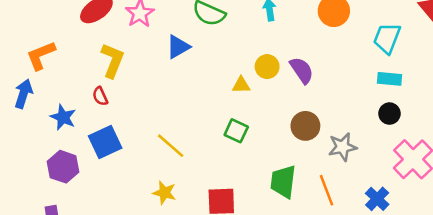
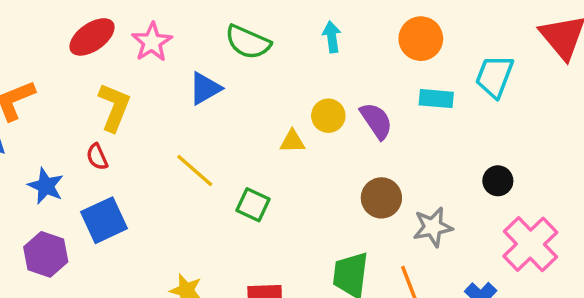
cyan rectangle: (389, 79) -> (436, 99), moved
green square: (236, 131) -> (253, 205), moved
yellow line: (171, 146) -> (195, 171), moved

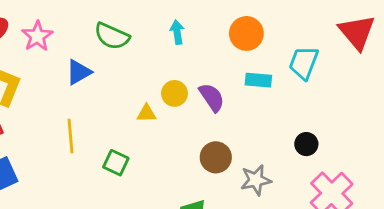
yellow line: (195, 171) -> (71, 136), turned 44

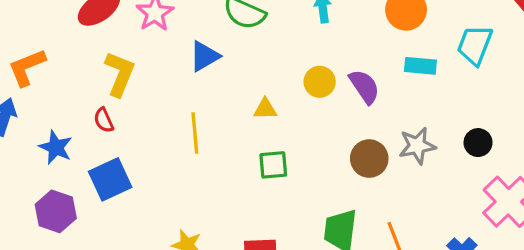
yellow triangle: (146, 113) -> (265, 109), moved
green square: (116, 163) -> (273, 165), moved, turned -30
gray star: (256, 180) -> (417, 146), moved

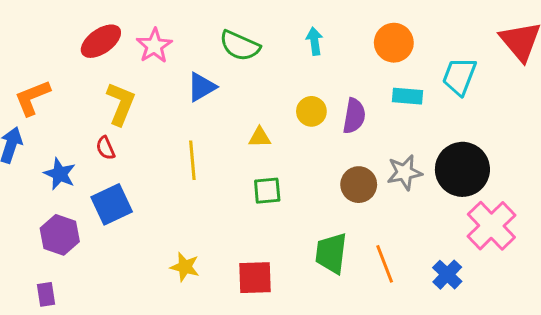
purple semicircle: (364, 87) -> (354, 116), turned 44
black circle: (478, 143) -> (462, 169), size x2.0

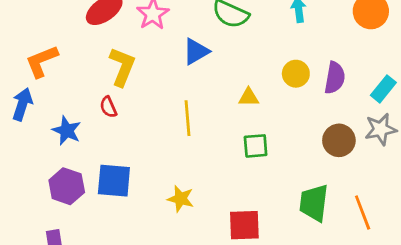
cyan rectangle: (408, 96) -> (383, 89), moved, turned -56
blue square: (112, 204) -> (114, 181), moved, turned 30
yellow star: (185, 267) -> (181, 199), moved

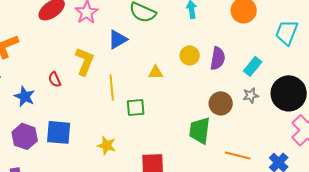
yellow L-shape: (122, 67) -> (85, 61), moved
gray star: (381, 129) -> (251, 95), size x0.7
green square: (256, 146) -> (136, 107), moved
green trapezoid: (314, 203) -> (200, 130), moved
orange line: (363, 213) -> (238, 155), turned -55

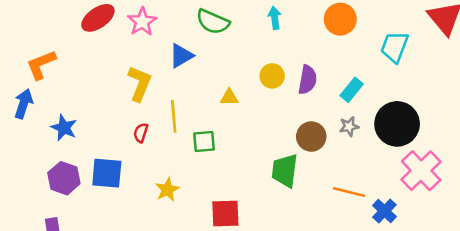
red semicircle: (55, 79) -> (141, 133), moved, turned 42
yellow star: (107, 145) -> (167, 190), turned 30
orange line: (238, 155) -> (349, 192), moved

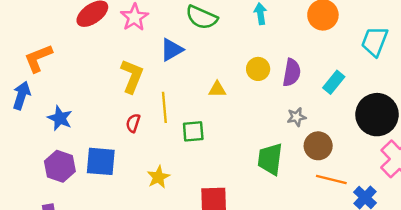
gray star: (349, 126) -> (297, 117), moved
brown circle: (311, 137) -> (318, 146), moved

